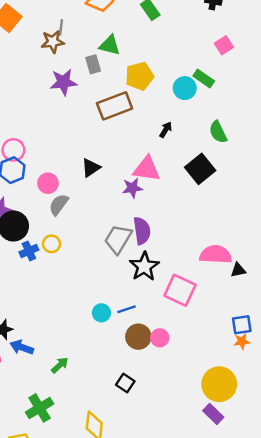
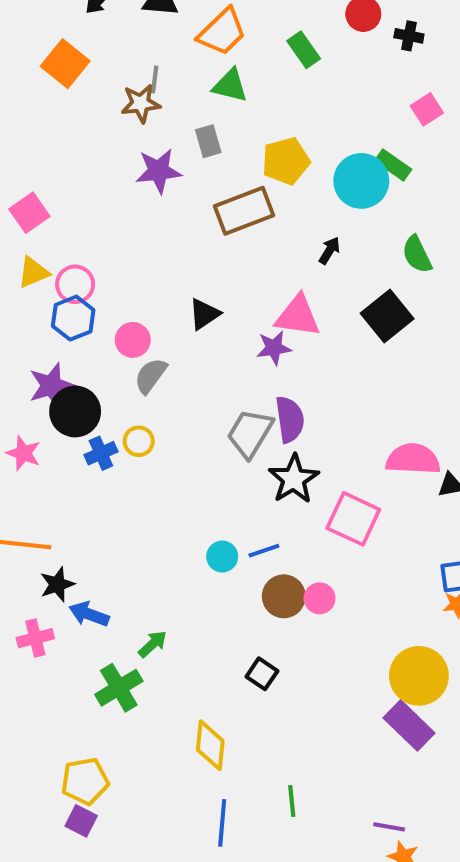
green triangle: (110, 45) -> (230, 86), moved
cyan circle: (185, 88) -> (361, 181), size x1.4
green cross: (40, 408) -> (119, 688), moved
purple rectangle: (213, 414) -> (409, 725), size x1.4

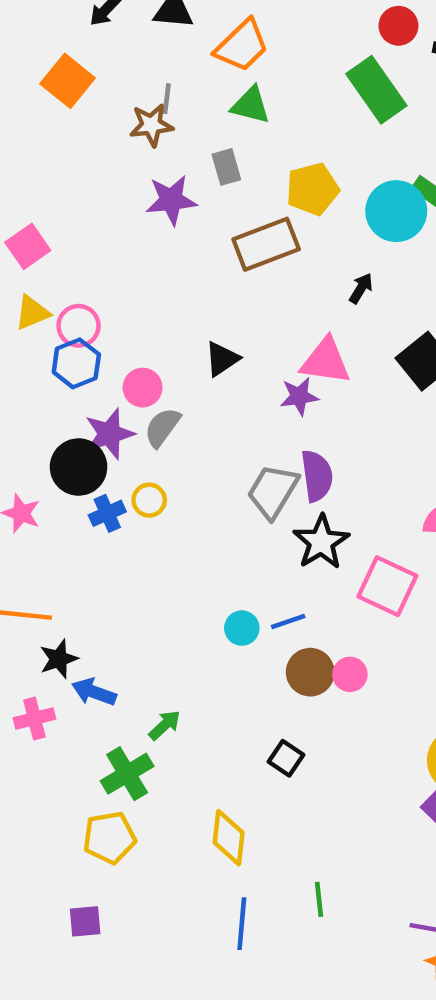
green rectangle: (304, 50) -> (376, 90), moved, size x1.6
purple star: (51, 386) -> (109, 434), moved
yellow pentagon: (85, 781) -> (109, 838), moved
purple square: (81, 821) -> (85, 921), turned -32

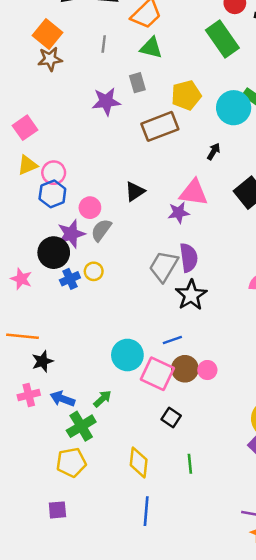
brown star: (151, 125) -> (50, 59), moved
pink square: (387, 586) -> (157, 374), moved
cyan circle: (242, 628) -> (127, 355), moved, size x1.6
blue arrow: (94, 692) -> (62, 399), moved
green line: (319, 899) -> (190, 464), moved

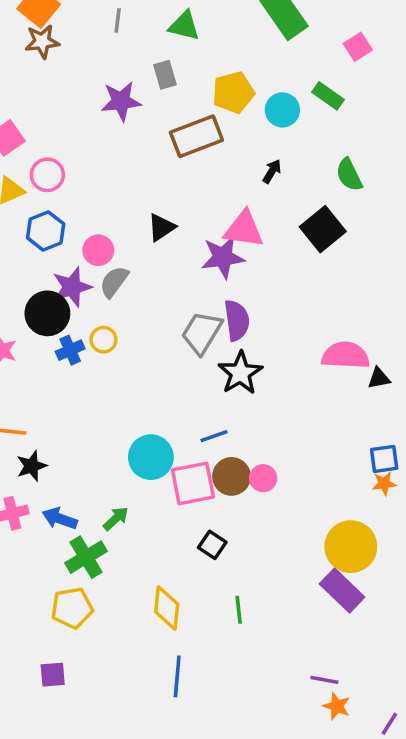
cyan circle: (234, 108) -> (282, 110), moved, size x0.7
pink circle: (54, 173) -> (47, 175), moved
purple star: (179, 213) -> (223, 257), size x1.4
pink square: (157, 374) -> (193, 483), turned -36

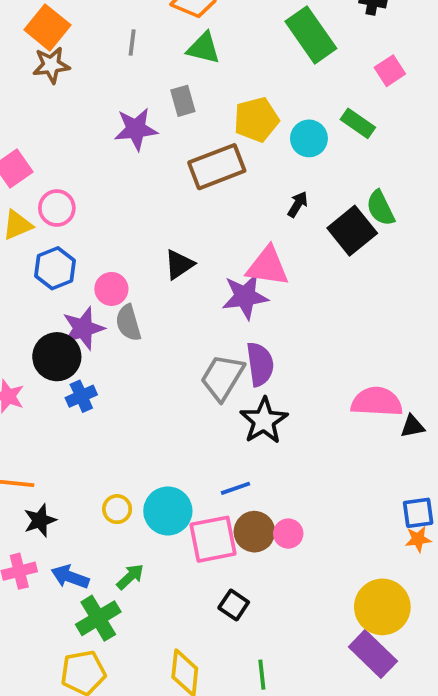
black square: (323, 229) -> (352, 231), moved
gray semicircle: (114, 282) -> (128, 323), turned -52
yellow circle: (104, 340) -> (117, 509), moved

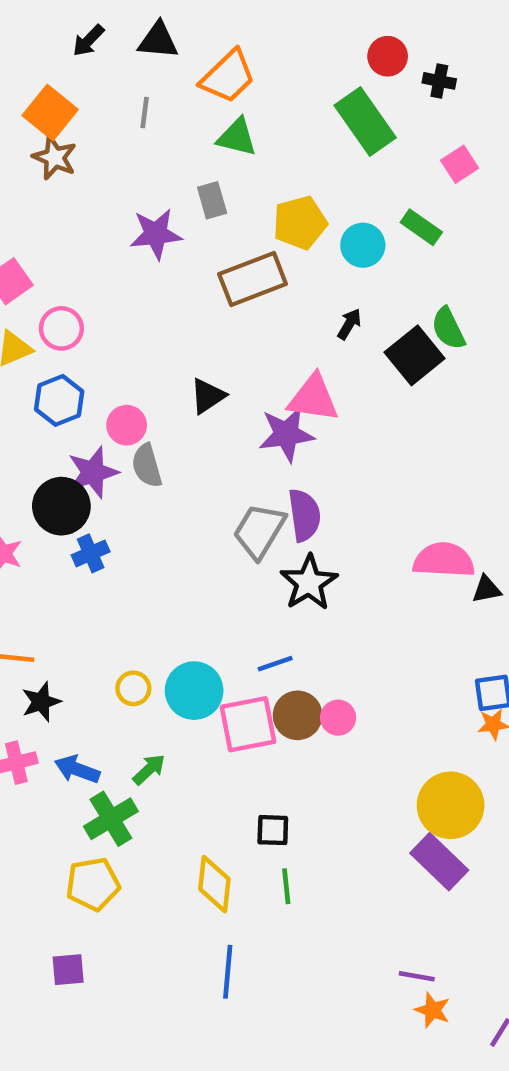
gray line: (132, 42) -> (145, 112), moved
brown star: (51, 65) -> (55, 157), turned 30
black square: (234, 605) -> (273, 830), moved, turned -32
green line: (262, 675) -> (286, 886), moved

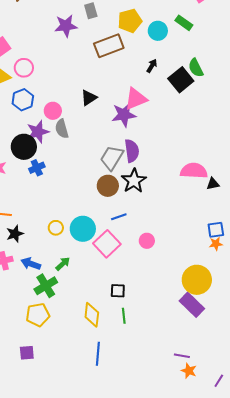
pink triangle: (313, 398) -> (136, 99), turned -30
brown circle: (298, 715) -> (108, 186), moved
pink square: (248, 724) -> (107, 244), turned -32

